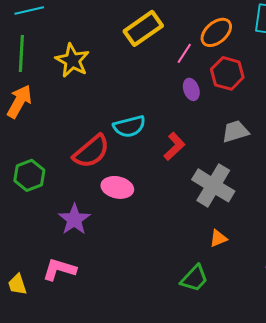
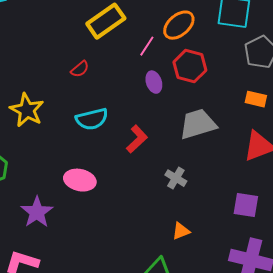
yellow star: (72, 60) -> (27, 110), moved
gray trapezoid: (235, 131) -> (198, 124), size x1.4
red semicircle: (91, 151) -> (80, 69), moved, size x0.5
gray cross: (213, 185) -> (176, 178), size x0.5

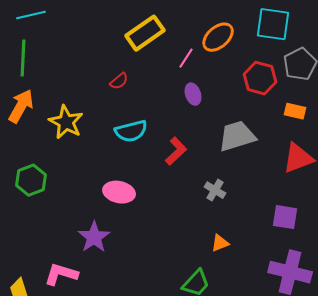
red hexagon: (190, 66) -> (260, 78), moved
purple star: (37, 212) -> (94, 237), moved

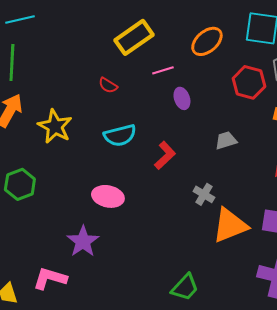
pink line: (186, 58) -> (163, 70), moved, turned 40
red semicircle: (119, 81) -> (108, 85), turned 72
gray trapezoid: (237, 136) -> (226, 140), size x0.6
orange triangle: (220, 243) -> (230, 225), moved, size x2.0

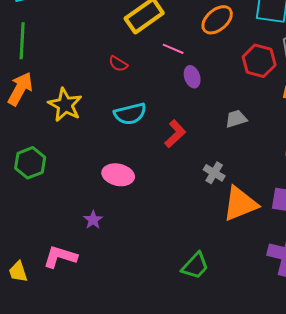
pink line: (163, 70) -> (173, 49), turned 40
purple star: (83, 241) -> (93, 220), size x0.6

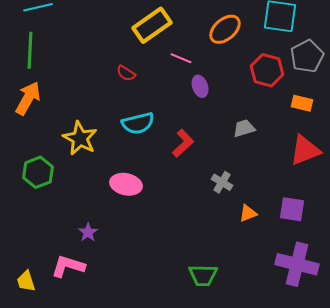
yellow star: (65, 105) -> (80, 138), moved
orange triangle: (240, 204) -> (248, 213), size x0.5
purple star: (93, 220) -> (88, 232), moved
green trapezoid: (195, 266) -> (203, 275), turned 48

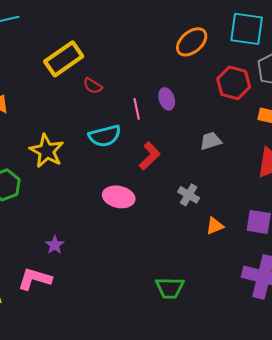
yellow rectangle: (152, 25) -> (64, 59), moved
pink line: (181, 58) -> (137, 109), moved, turned 55
pink ellipse: (126, 184) -> (119, 197), moved

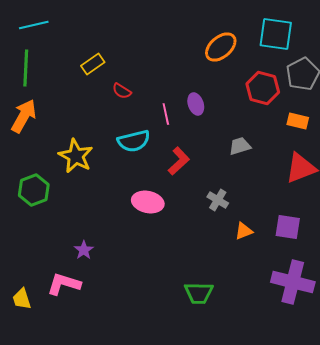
yellow rectangle: (64, 59) -> (93, 64), size x0.6

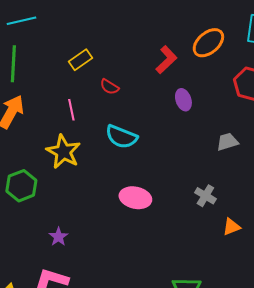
pink line: (166, 114) -> (71, 110), moved
cyan semicircle: (134, 141) -> (121, 137), turned 36
red L-shape: (179, 161) -> (166, 60), moved
purple star: (84, 250) -> (58, 237), moved

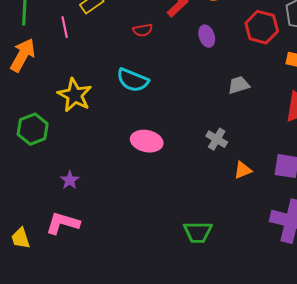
red semicircle: (109, 87) -> (143, 30), moved, turned -42
purple ellipse: (183, 100) -> (207, 36), moved
pink line: (71, 110) -> (65, 27), moved

